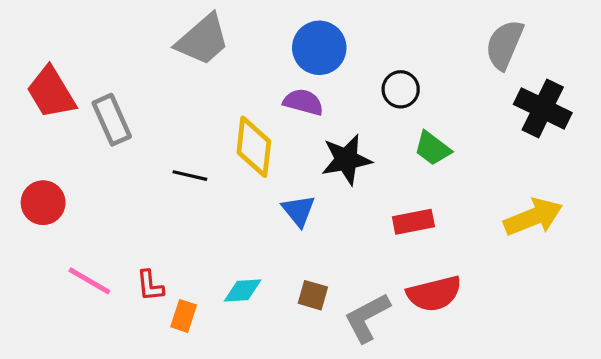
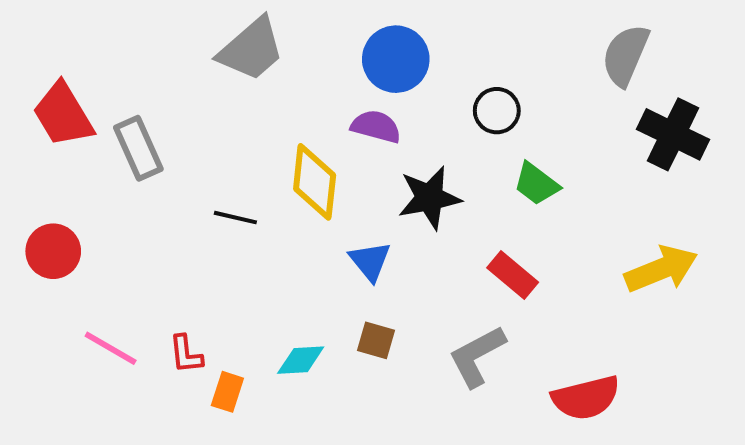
red rectangle: (413, 222) -> (513, 275), turned 51
red semicircle: (434, 294) -> (586, 398), moved
brown square: (313, 295) -> (376, 340), moved
gray L-shape: (367, 318) -> (477, 356), moved

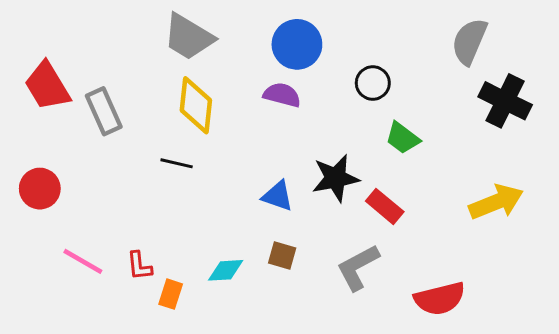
gray trapezoid: (251, 49) -> (188, 37), turned 72
yellow diamond: (315, 182) -> (196, 105), moved
black star: (429, 198) -> (336, 178), moved
blue triangle: (370, 261) -> (278, 196), turned -32

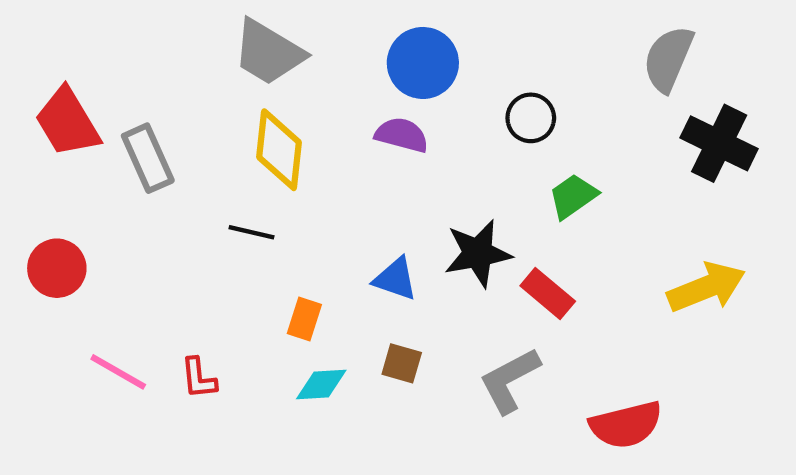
green trapezoid: (403, 138) -> (573, 196), turned 108
orange rectangle: (171, 294) -> (304, 319), moved

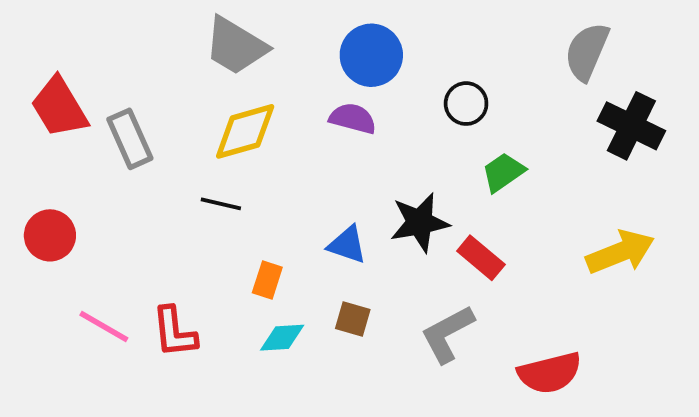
yellow diamond: (279, 150) -> (245, 131), turned 68
red L-shape: (199, 378) -> (174, 332), size x1.4

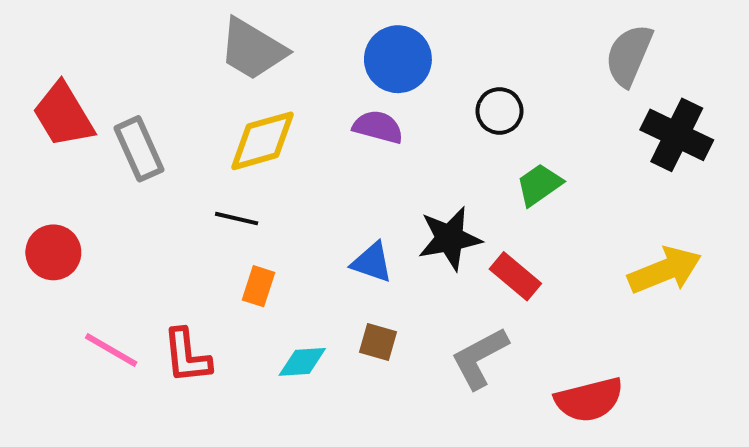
orange rectangle: (267, 280) -> (258, 286), moved

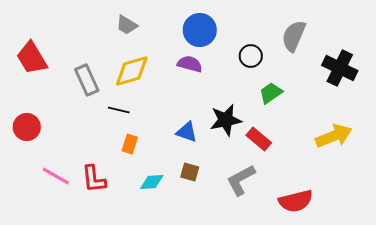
gray trapezoid: (253, 49) -> (127, 25), size x0.6
gray semicircle: (629, 55) -> (294, 36), moved
gray rectangle: (139, 149) -> (87, 80), moved

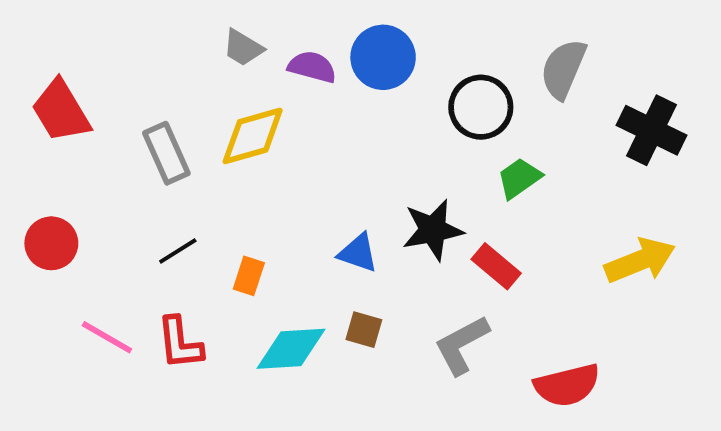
black circle: (251, 56) -> (481, 107), size x1.4
purple semicircle: (190, 64) -> (312, 67), moved
black line: (119, 110) -> (178, 251), moved, turned -45
cyan diamond: (152, 182) -> (291, 349), size x1.5

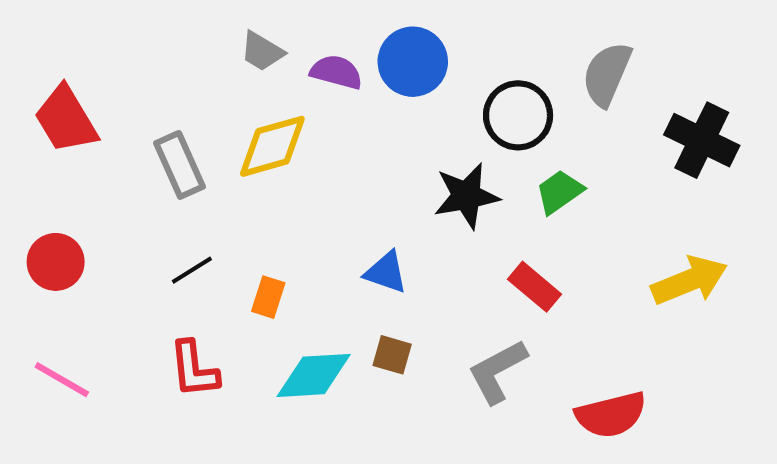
black star: (433, 230) -> (466, 196), moved
pink line: (107, 337) -> (62, 380), moved

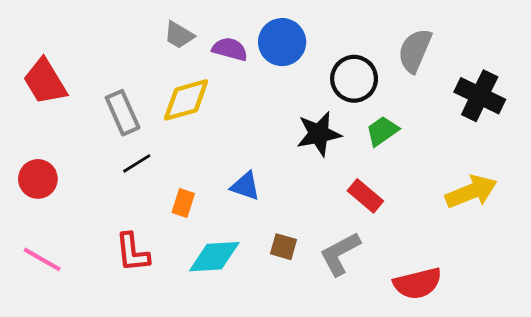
black line: (192, 270) -> (137, 163), moved
blue triangle: (386, 272) -> (245, 186), moved
brown square: (392, 355) -> (283, 247), moved

